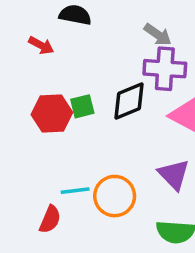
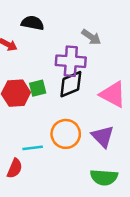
purple cross: (165, 69) -> (71, 61), moved
orange circle: (115, 196) -> (66, 134), moved

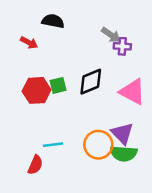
purple cross: (71, 61) -> (122, 46), moved, size x0.6
orange circle: (66, 134) -> (98, 145), moved
green semicircle: (104, 177) -> (124, 154), moved

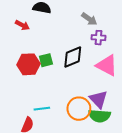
purple cross: (122, 46) -> (98, 38), moved

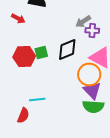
gray arrow: (89, 19) -> (83, 22), moved, turned 112
orange circle: (79, 109) -> (89, 74), moved

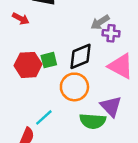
orange circle: (89, 74) -> (74, 87), moved
cyan line: (37, 100) -> (44, 117), turned -35
green semicircle: (93, 106) -> (93, 121), moved

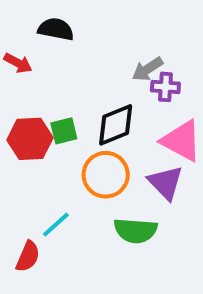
purple triangle: (111, 106) -> (165, 183), moved

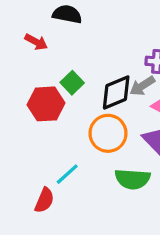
gray arrow: (148, 69) -> (142, 86), moved
green square: (64, 131) -> (72, 83), moved, turned -30

